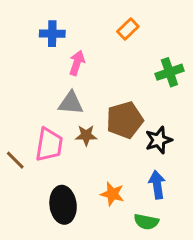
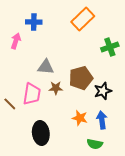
orange rectangle: (128, 29) -> (83, 19), size x1.6
pink arrow: (77, 63) -> (16, 41), moved
orange star: (112, 194) -> (80, 118), moved

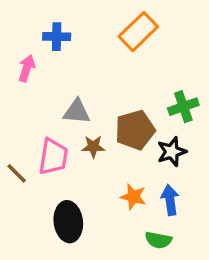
green cross: (110, 47) -> (183, 107), moved

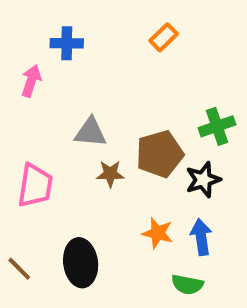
orange rectangle: (138, 32) -> (164, 37), size x0.6
pink trapezoid: (53, 157) -> (35, 186), moved
brown line: (17, 173) -> (19, 269), moved

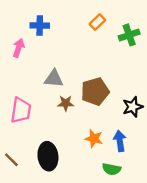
green cross: (217, 126) -> (129, 35), moved
black star: (203, 180) -> (133, 107), moved

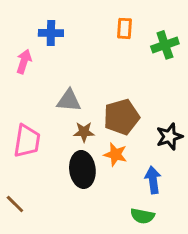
orange rectangle: (97, 22) -> (124, 28), turned -42
orange star: (94, 139) -> (115, 154), moved
black ellipse: (48, 156) -> (82, 169), moved

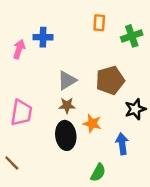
blue cross: (51, 33) -> (43, 37), moved
gray triangle: (69, 100) -> (67, 80), moved, turned -36
brown pentagon: (121, 117) -> (110, 80), moved
green semicircle: (142, 216) -> (98, 173), moved, turned -72

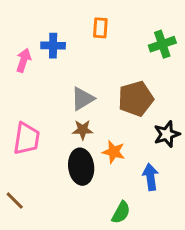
orange rectangle: (99, 23) -> (100, 28), moved

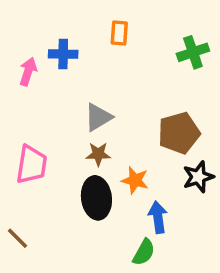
brown pentagon: (136, 99) -> (179, 133), moved
black star: (167, 134) -> (198, 177), moved
blue arrow: (150, 177) -> (158, 217), moved

